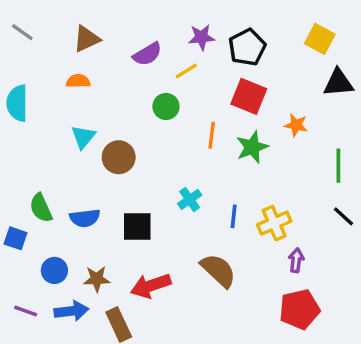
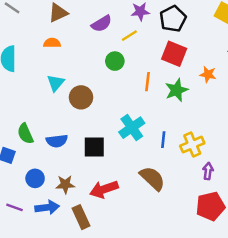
cyan cross: (190, 199) -> (132, 128), size x1.5

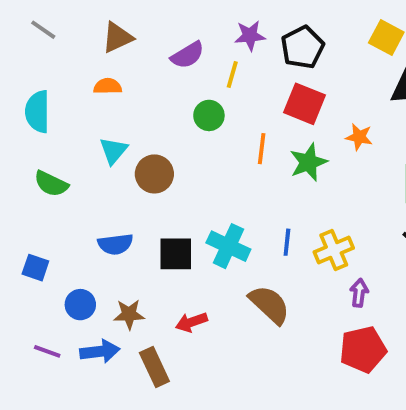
yellow line: (129, 36) -> (232, 75), turned -42
cyan cross: (132, 128) -> (228, 246), moved, turned -30
green semicircle: (25, 134) -> (51, 184), moved, turned -40
red arrow: (104, 189) -> (191, 322), size x0.7

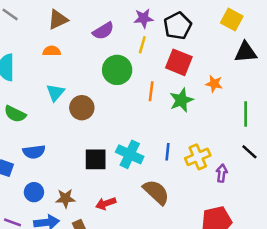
yellow line: (232, 75) -> (142, 45), moved
green circle: (209, 115) -> (117, 70), size x1.5
blue semicircle: (115, 244) -> (34, 152), moved
purple arrow: (359, 293) -> (222, 173), moved

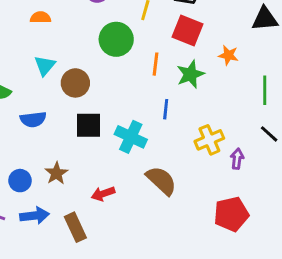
blue semicircle: (34, 152) -> (33, 119), moved
blue line: (168, 152) -> (166, 109), moved
black square: (96, 159) -> (88, 125), moved
brown star: (65, 198) -> (56, 173), moved, turned -30

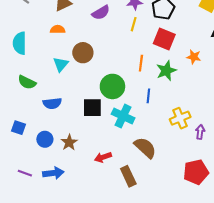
green circle: (116, 39) -> (112, 86), moved
brown circle: (75, 83) -> (83, 53), moved
blue circle: (20, 181) -> (45, 139), moved
brown rectangle: (75, 227) -> (128, 176), moved

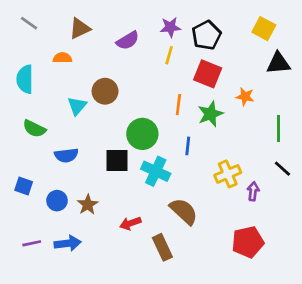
orange semicircle: (58, 29) -> (62, 58), moved
purple line: (25, 173) -> (32, 243), turned -32

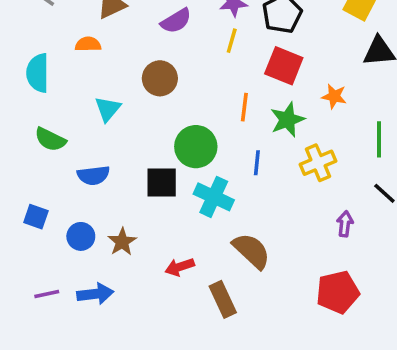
brown circle: (105, 91) -> (160, 78), moved
yellow cross: (228, 174) -> (318, 163), moved

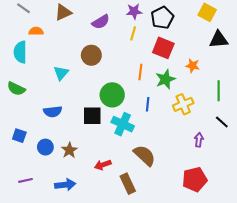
orange semicircle: (88, 44) -> (36, 31), moved
green semicircle: (50, 139) -> (16, 89), moved
blue arrow: (95, 294) -> (65, 185), moved

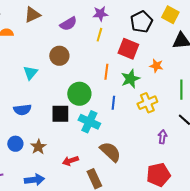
black pentagon: (162, 18) -> (141, 22), moved

